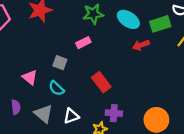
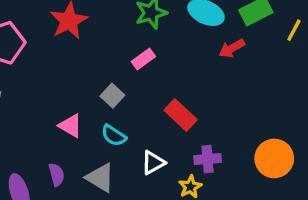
gray square: (60, 63) -> (112, 96), turned 32
white triangle: (71, 116) -> (153, 163), moved

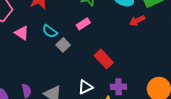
pink triangle: (70, 126) -> (22, 33), moved
cyan semicircle: (114, 135) -> (50, 31), moved

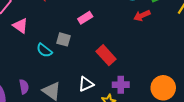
cyan semicircle: (50, 31) -> (44, 50), moved
gray square: (63, 45) -> (64, 39), turned -32

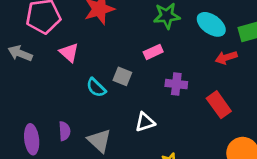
red rectangle: (106, 55) -> (219, 105), moved
white triangle: (86, 84) -> (145, 122), moved
purple cross: (121, 85) -> (176, 84), moved

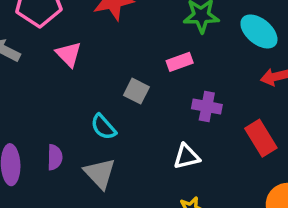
cyan semicircle: (96, 88) -> (103, 127), moved
white triangle: (145, 122) -> (187, 156), moved

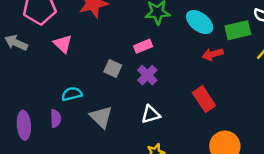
purple cross: (207, 107) -> (147, 75), moved, turned 36
cyan semicircle: (103, 127) -> (72, 94), moved, turned 120
gray triangle: (100, 173) -> (101, 117), moved

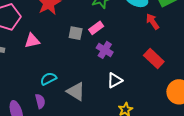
pink triangle: (63, 44) -> (32, 41), turned -42
red arrow: (213, 54) -> (153, 21), turned 84
gray square: (113, 68) -> (76, 33), moved

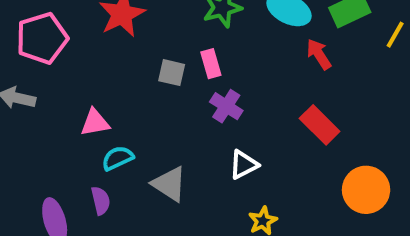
pink rectangle: (96, 28) -> (211, 64), turned -72
pink triangle: (32, 41) -> (95, 123), moved

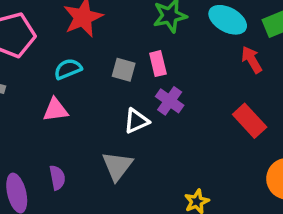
cyan semicircle: (118, 158) -> (68, 69), moved
white triangle: (244, 165) -> (136, 121), moved
gray triangle: (169, 184) -> (117, 166), turned 32

